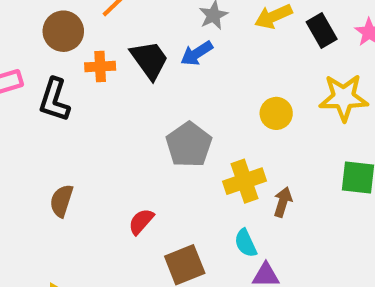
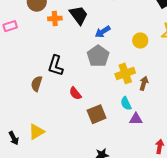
blue arrow: (197, 53) -> (103, 32), moved
black L-shape: (54, 100) -> (56, 66), moved
red semicircle: (141, 222) -> (75, 93), turned -80

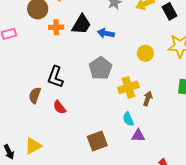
black trapezoid: (79, 15) -> (81, 24), turned 65
blue arrow: (103, 32) -> (106, 33), moved, turned 42
red semicircle: (75, 93) -> (59, 107), moved
brown square: (97, 114) -> (97, 141), moved

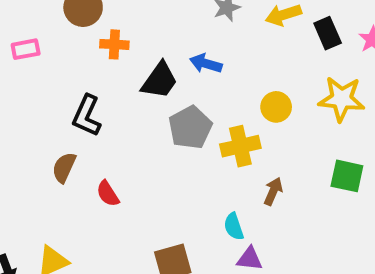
black trapezoid: (81, 24) -> (160, 81), moved
black L-shape: (55, 77) -> (87, 116), moved
yellow cross: (128, 87) -> (240, 146), moved

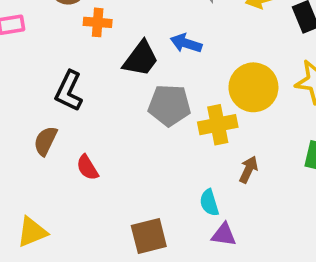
yellow circle: (276, 107) -> (253, 87), size x1.6
gray pentagon: (190, 128) -> (169, 105), turned 30

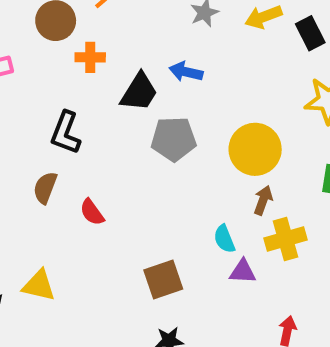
yellow circle: (253, 87) -> (255, 149), moved
yellow cross: (218, 125) -> (285, 239), moved
yellow triangle: (32, 232) -> (39, 285), turned 40

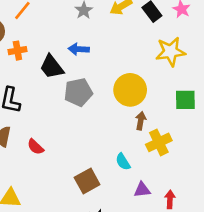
black trapezoid: (139, 92) -> (52, 67), turned 120
cyan semicircle: (224, 239) -> (123, 162), moved
purple triangle: (243, 272) -> (142, 190), moved

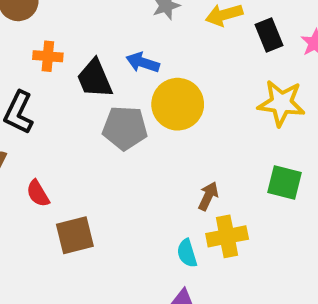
orange cross: (17, 51) -> (48, 56), moved
yellow circle: (130, 90) -> (178, 104), moved
cyan semicircle: (123, 162) -> (187, 253), moved
brown square: (87, 181) -> (75, 235), moved

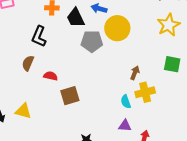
yellow star: (281, 103) -> (169, 25), turned -30
red semicircle: (38, 193) -> (51, 76), turned 136

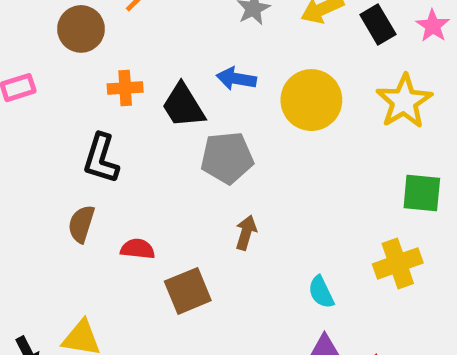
yellow circle: (117, 28) -> (311, 100), moved
brown arrow: (135, 73) -> (246, 233), moved
yellow cross: (145, 92) -> (398, 263), moved

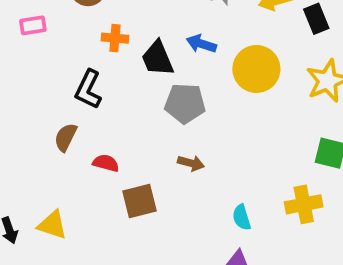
brown arrow: (246, 233) -> (191, 163), turned 80

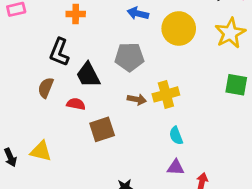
black trapezoid: (158, 58) -> (88, 75), moved
yellow cross: (304, 204) -> (166, 94), moved

